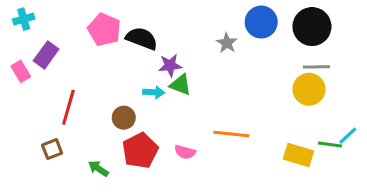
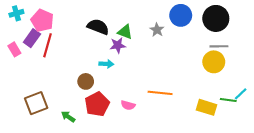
pink pentagon: (104, 30) -> (42, 21), moved
green triangle: (181, 85) -> (125, 32), moved
red line: (68, 107) -> (47, 45), moved
brown square: (52, 149) -> (36, 103), size x1.6

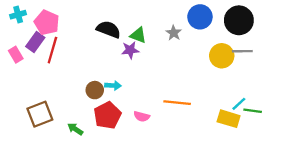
yellow circle: (214, 62) -> (222, 56), moved
cyan arrow: (106, 64) -> (113, 86), moved
cyan line: (241, 94) -> (239, 104), moved

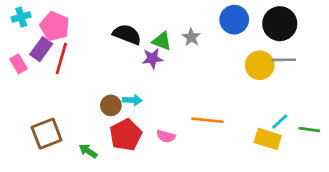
gray star: (174, 33) -> (191, 37), moved
green line: (253, 111) -> (309, 130), moved

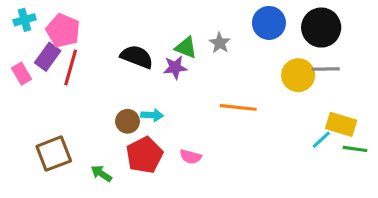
black semicircle: (127, 34) -> (137, 57), moved
orange line: (207, 120) -> (238, 107), moved
yellow rectangle: (268, 139) -> (341, 124), moved

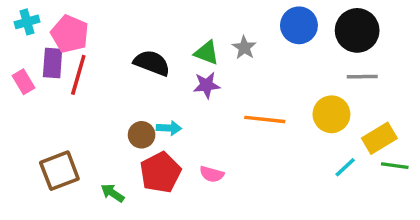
purple rectangle: (48, 57) -> (53, 63), turned -32
purple star: (175, 67) -> (207, 85), moved
yellow circle: (298, 75) -> (331, 114), moved
yellow rectangle: (341, 124) -> (379, 138), turned -48
cyan line: (321, 140) -> (345, 167), moved

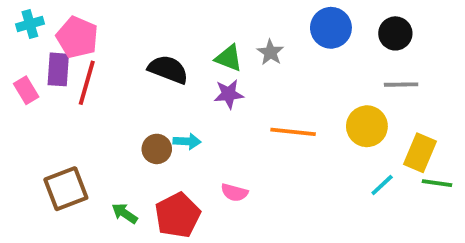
black circle: (357, 30) -> (395, 33), size x0.7
yellow rectangle: (379, 138) -> (420, 153), turned -36
red pentagon: (160, 172) -> (178, 215), moved

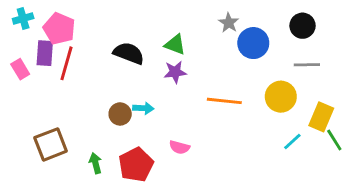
blue circle: (331, 28) -> (253, 43), moved
gray star: (270, 52) -> (229, 23), moved
green line: (437, 183) -> (334, 140), turned 50
green arrow: (125, 213) -> (95, 163), turned 42

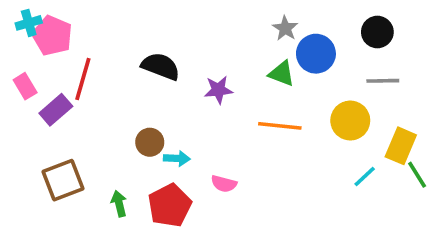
pink pentagon: (59, 29) -> (52, 36), moved
green triangle: (175, 44) -> (282, 74), moved
purple rectangle: (45, 53) -> (56, 110), moved, turned 45
cyan arrow: (143, 108) -> (177, 158), moved

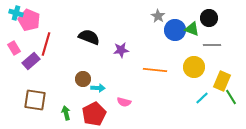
cyan cross: (29, 23) -> (16, 13), turned 32
green triangle: (282, 74) -> (192, 29), moved
brown square: (63, 180) -> (35, 100), turned 30

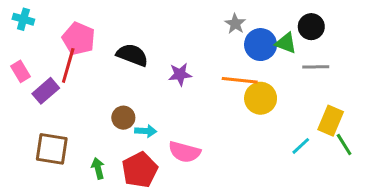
pink pentagon: (29, 20) -> (79, 39), moved
yellow circle: (194, 67) -> (261, 98), moved
orange line: (155, 70) -> (240, 80), moved
pink semicircle: (124, 102) -> (184, 152), size x1.5

